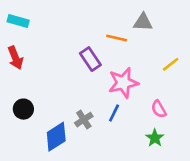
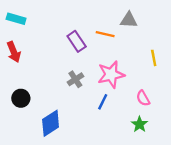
purple rectangle: (90, 59) -> (77, 41), moved
yellow line: (171, 64) -> (154, 58), turned -63
gray cross: (84, 120) -> (75, 79), moved

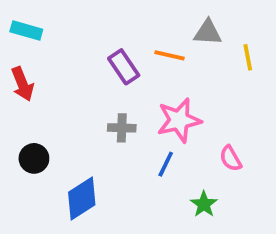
yellow line: (154, 58) -> (248, 57), moved
gray cross: (75, 79) -> (122, 128), turned 35
green star: (139, 124) -> (204, 204), moved

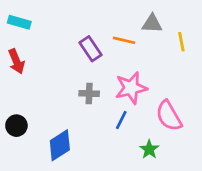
black circle: (34, 158) -> (16, 126), moved
pink semicircle: (231, 158) -> (169, 116), size x1.6

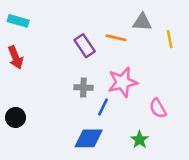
pink semicircle: (169, 116) -> (158, 108), size x0.7
blue line: (121, 120) -> (103, 107), moved
blue diamond: (60, 145) -> (89, 138), moved, turned 32

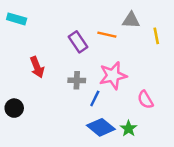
red arrow: (16, 57) -> (37, 67), moved
blue diamond: (89, 138) -> (101, 127), moved, turned 40

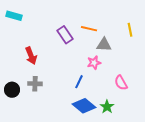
gray triangle: (131, 20) -> (104, 45), moved
pink star: (113, 76) -> (94, 63), size x0.6
gray cross: (77, 80) -> (35, 84), moved

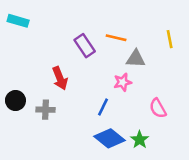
red arrow: (31, 56) -> (60, 78), moved
black circle: (12, 90) -> (15, 101), moved

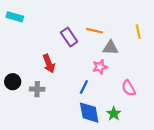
blue diamond: (110, 138) -> (89, 113), turned 40

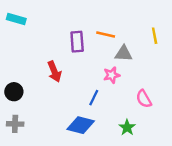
purple rectangle: (69, 37) -> (77, 42), turned 30
gray cross: (37, 89) -> (15, 124), moved
blue diamond: (89, 113) -> (81, 125), moved, turned -65

